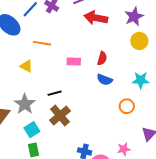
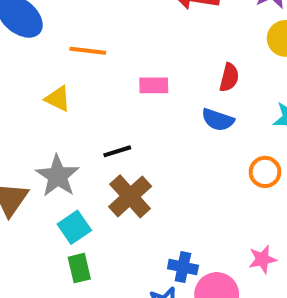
red semicircle: (102, 58) -> (229, 77), moved

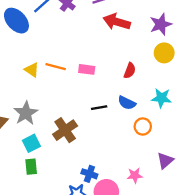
orange line: (88, 51) -> (56, 67), moved
blue semicircle: (218, 120) -> (127, 103), moved
black line: (117, 151) -> (99, 108), moved

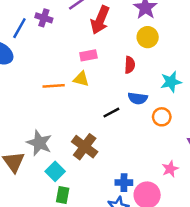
red arrow: (117, 22) -> (100, 20), turned -65
yellow circle: (164, 53) -> (148, 37), moved
pink rectangle: (87, 69) -> (88, 55), moved
yellow triangle: (32, 70) -> (81, 79), moved
green rectangle: (31, 167) -> (63, 195), turned 35

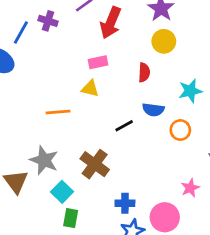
orange line: (54, 86) -> (58, 112), moved
blue cross: (124, 183) -> (125, 203), moved

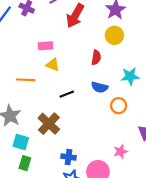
pink rectangle: (98, 62) -> (45, 46), moved
black line: (124, 126) -> (67, 94), moved
cyan square: (62, 192) -> (21, 142), turned -35

